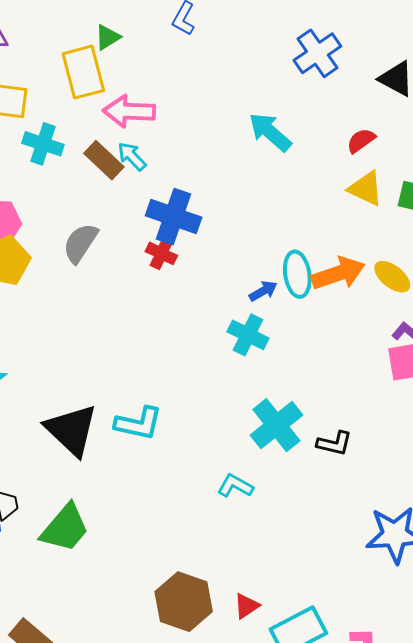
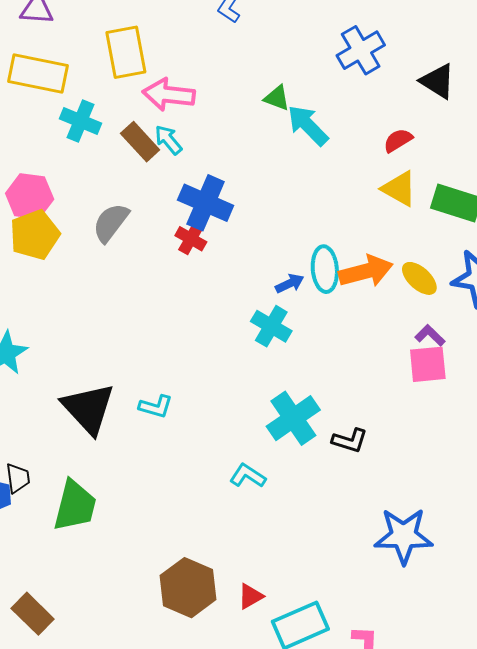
green triangle: (108, 37) -> (277, 98), moved, turned 48
cyan L-shape: (138, 423) -> (156, 407), size x0.7
green trapezoid: (65, 528) -> (75, 506), turned -30

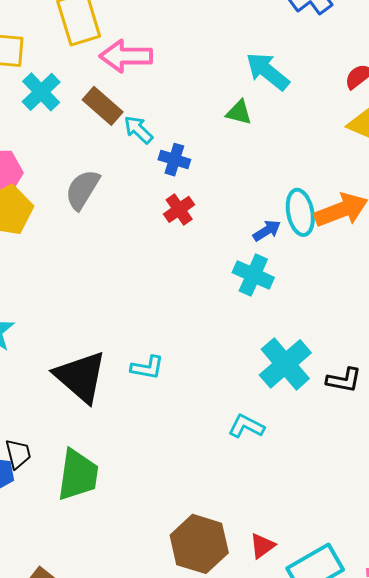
green triangle: (277, 98) -> (239, 112), moved
cyan cross: (80, 121) -> (41, 92), turned 30
cyan arrow: (168, 140) -> (138, 130), moved
blue cross: (206, 203) -> (174, 160), size x0.6
red cross: (191, 239) -> (179, 209), moved, turned 32

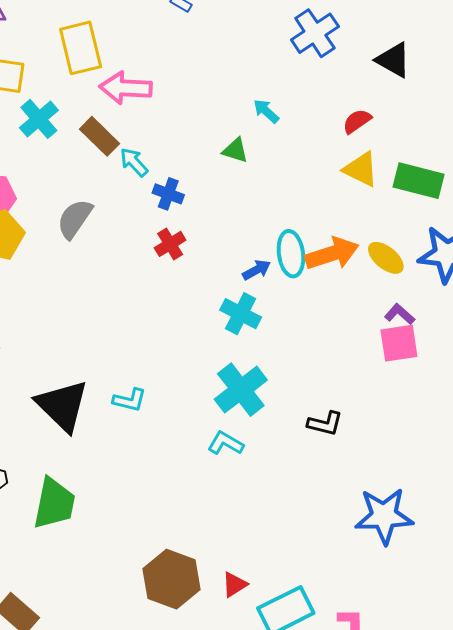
cyan arrow: (268, 71) -> (266, 111), size x0.6
cyan cross: (285, 364) -> (241, 390), moved
cyan L-shape: (246, 426) -> (226, 443), moved

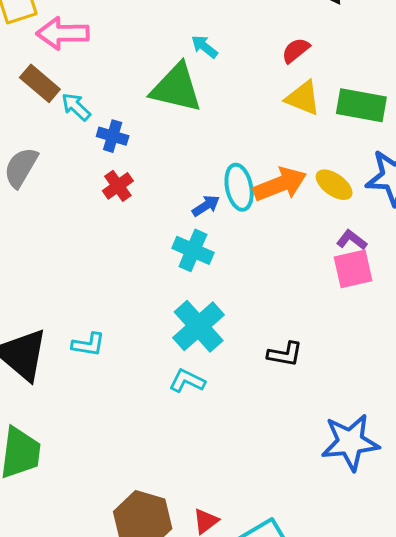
green triangle: (235, 150) -> (176, 88), size x2.0

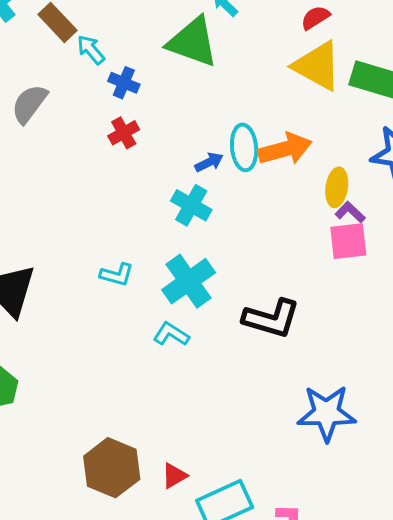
yellow triangle: (303, 98) -> (317, 66), size x1.4
yellow ellipse: (334, 185) -> (337, 187), moved, turned 57
cyan L-shape: (88, 344) -> (117, 275), moved
black L-shape: (285, 354) -> (271, 318), size x1.6

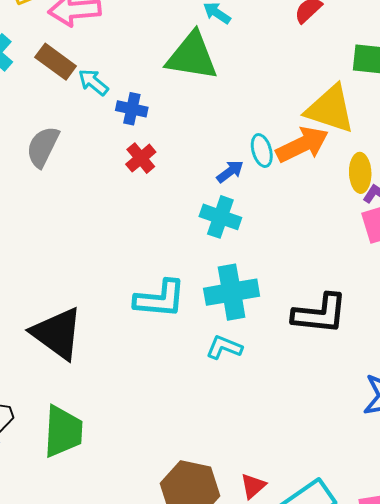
yellow triangle: (317, 66) -> (330, 109), moved
cyan ellipse: (244, 147) -> (262, 151), size x0.7
cyan L-shape: (117, 275) -> (160, 299), size x1.6
cyan cross: (189, 281) -> (232, 292), turned 36

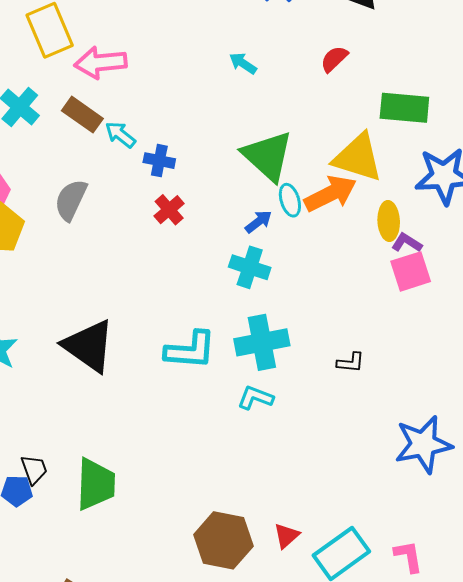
green triangle: (192, 56) -> (268, 156), moved, turned 34
black L-shape: (320, 314) -> (351, 362), size x0.5
black triangle: (57, 333) -> (89, 346), moved

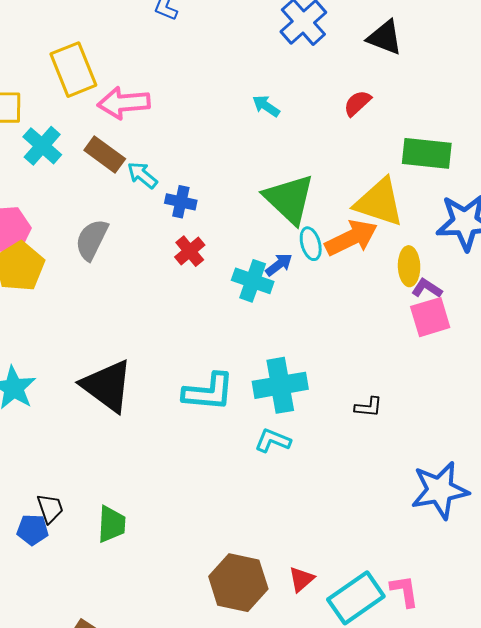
cyan cross: (250, 267) -> (253, 281), moved
green trapezoid: (96, 484) -> (111, 524), size x0.7
pink L-shape: (408, 556) -> (404, 591), moved

